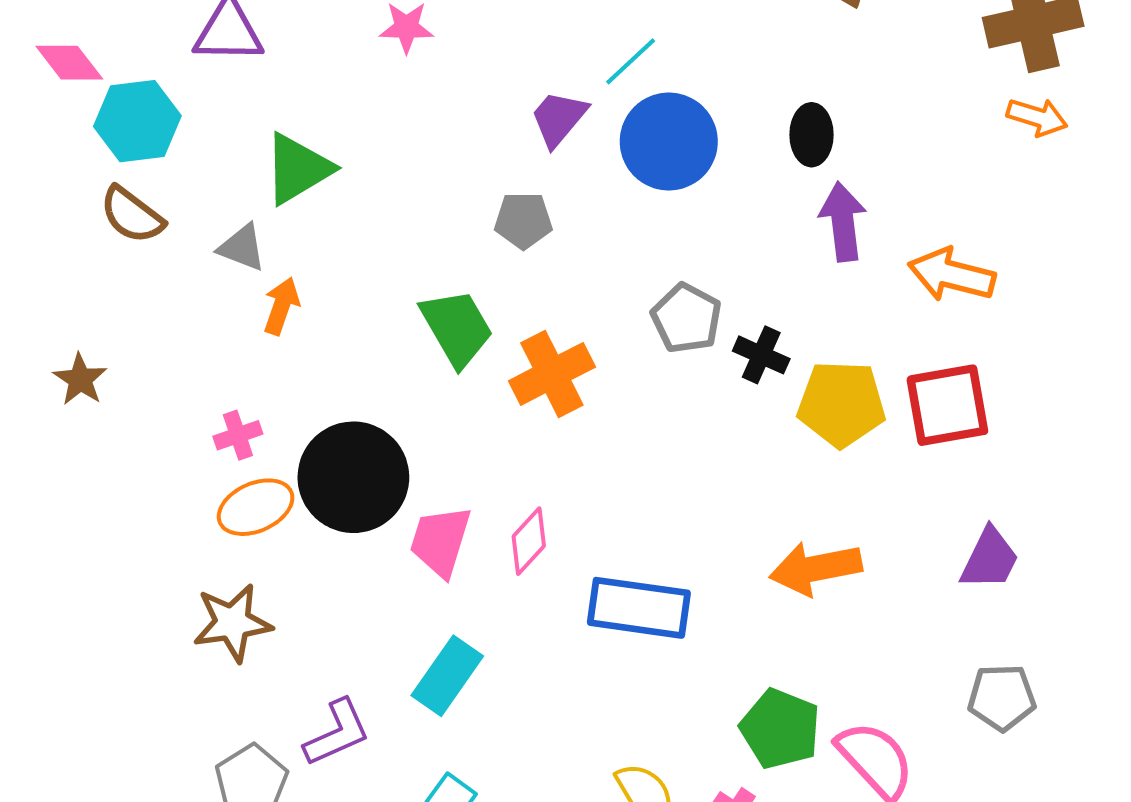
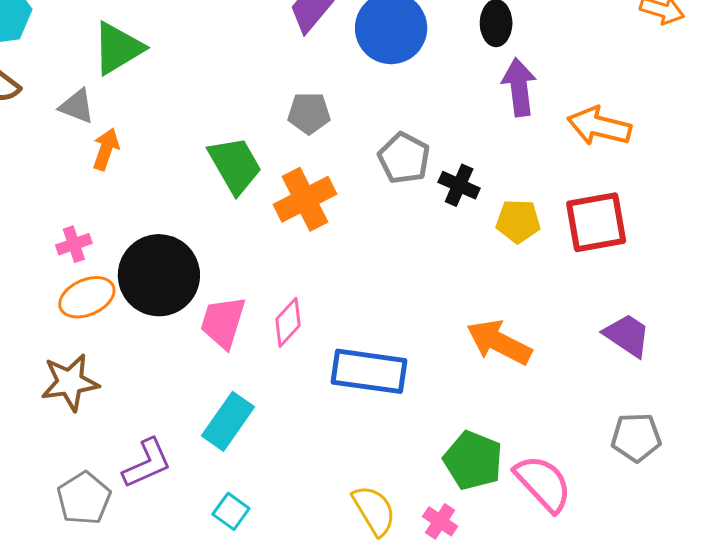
gray pentagon: (523, 220) -> (309, 113), moved
yellow pentagon: (841, 404) -> (518, 221), size x0.7
purple trapezoid: (990, 559) -> (627, 335), turned -82
orange arrow: (816, 568) -> (499, 342), turned 38

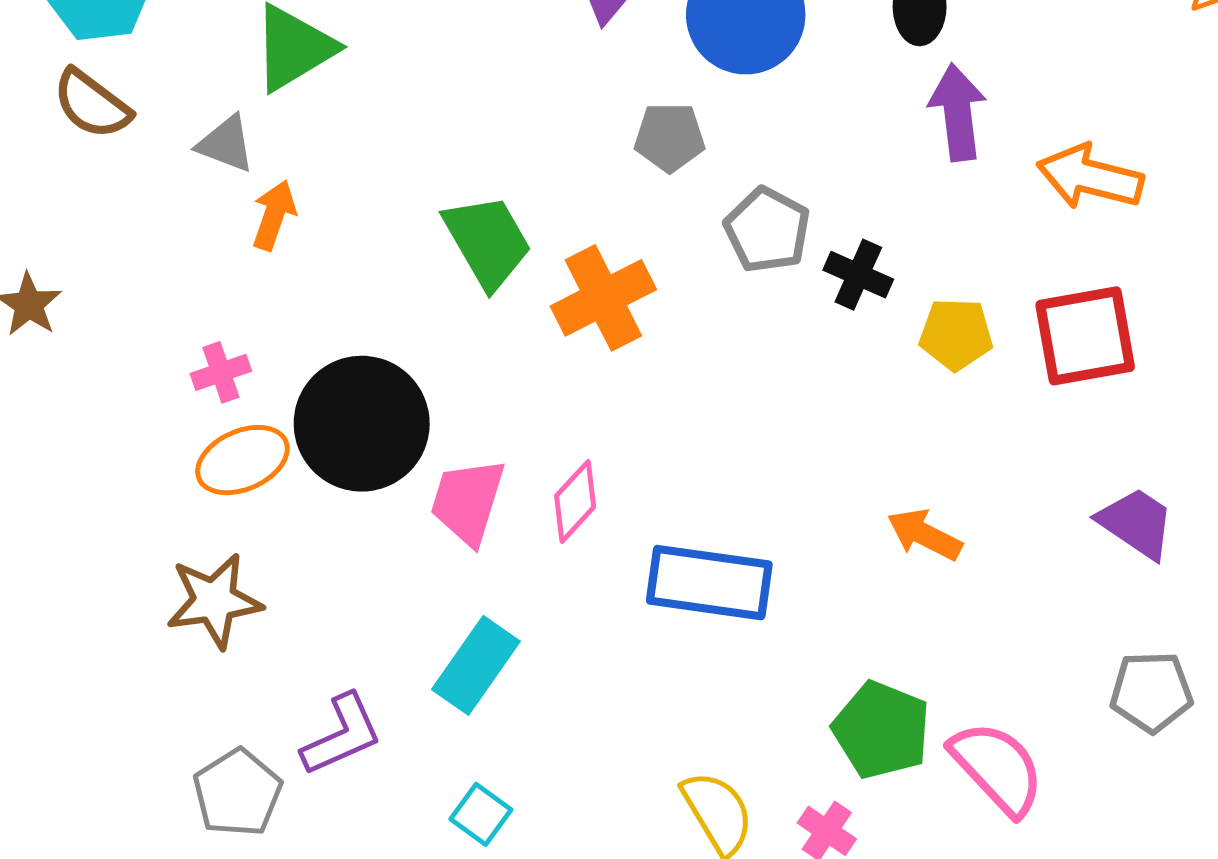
gray pentagon: (309, 113) -> (670, 137), moved
orange arrow: (499, 342) -> (925, 535), size x0.7

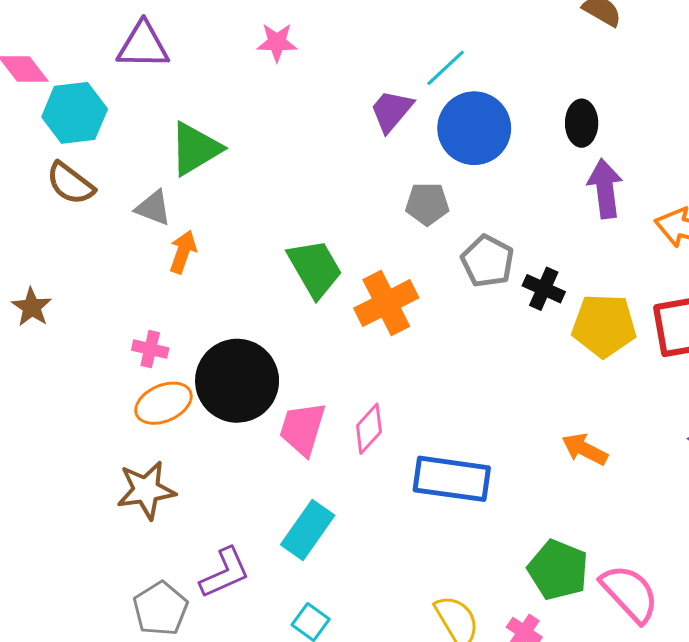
yellow pentagon: (956, 334) -> (604, 326), size x1.4
pink cross: (221, 372) -> (150, 349), turned 32

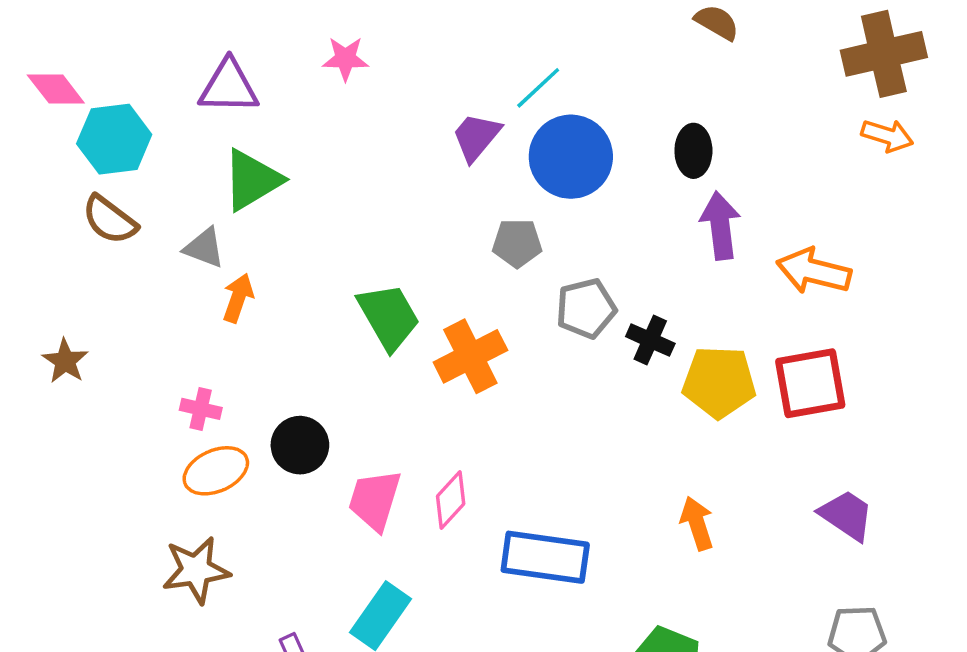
purple triangle: (143, 45) -> (229, 87), moved
gray pentagon: (488, 261) -> (586, 308), turned 30
black circle: (237, 381) -> (300, 445), size x0.6
orange arrow: (585, 449) -> (697, 523), turned 45

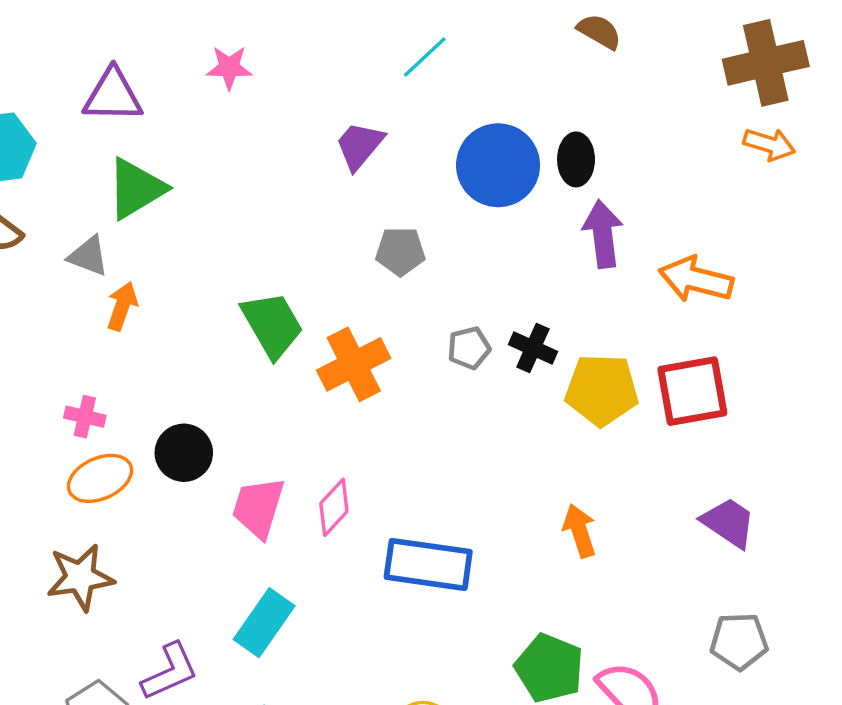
cyan line: (538, 88) -> (425, 57), moved
blue circle: (571, 157) -> (498, 165), moved
gray pentagon: (586, 308) -> (469, 348), moved, size x0.7

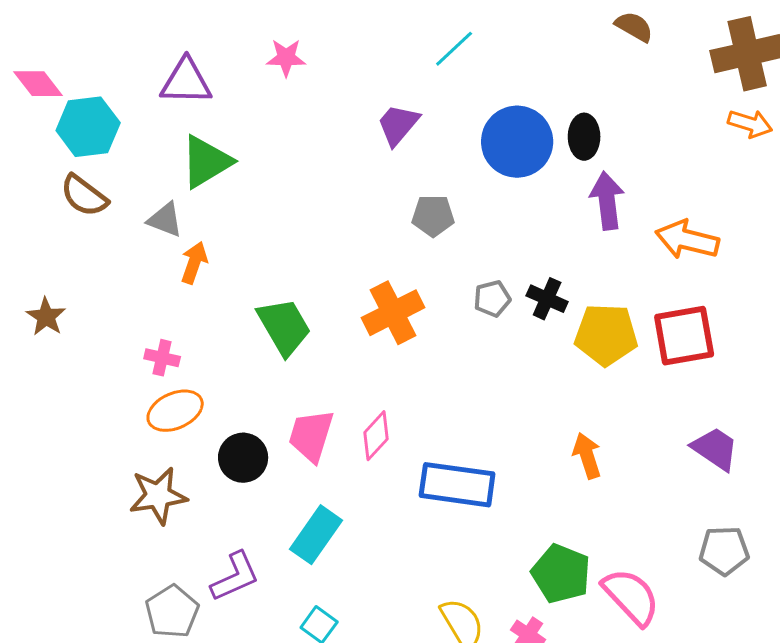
brown semicircle: (599, 31) -> (634, 27), moved
green trapezoid: (272, 325) -> (284, 327), moved
black circle: (184, 453) -> (243, 458), moved

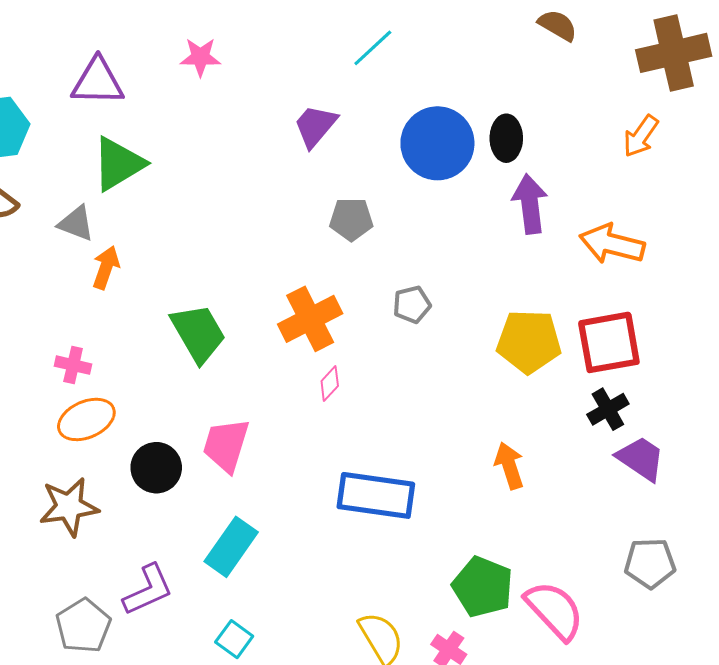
orange arrow: (750, 124) -> (641, 136), moved, turned 108
black cross: (547, 299) -> (608, 409), moved, turned 36
pink diamond: (376, 436) -> (330, 384), moved, size x0.7

